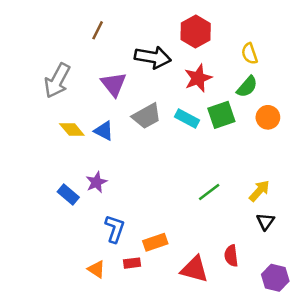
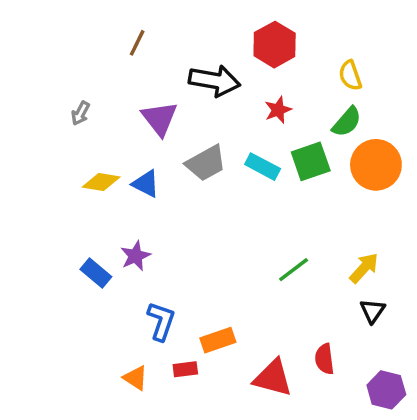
red star: (198, 78) -> (278, 110), size x0.7
gray arrow: (57, 81) -> (80, 113), size x0.5
orange circle: (268, 117) -> (376, 165), size x1.5
yellow diamond: (72, 130) -> (101, 182), turned -40

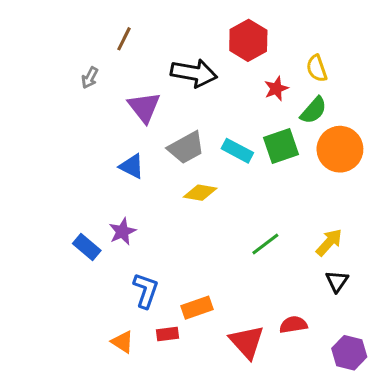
red star: (278, 110) -> (276, 89), moved
gray arrow: (80, 113) -> (90, 78), moved
yellow diamond: (101, 182) -> (200, 193), moved
red semicircle: (324, 359) -> (293, 325), turned 88
red triangle: (273, 378) -> (247, 342), turned 33

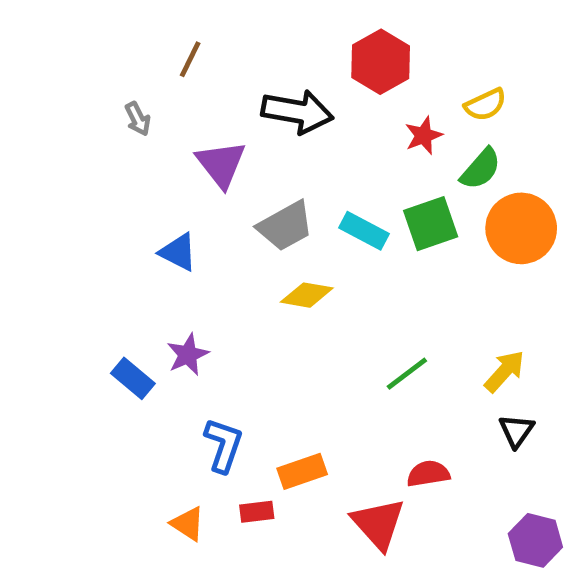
yellow semicircle: (317, 68) -> (485, 105), turned -96
gray arrow: (90, 78) -> (138, 119), turned -55
blue triangle: (132, 166) -> (178, 252), moved
red semicircle: (293, 325) -> (428, 474), moved

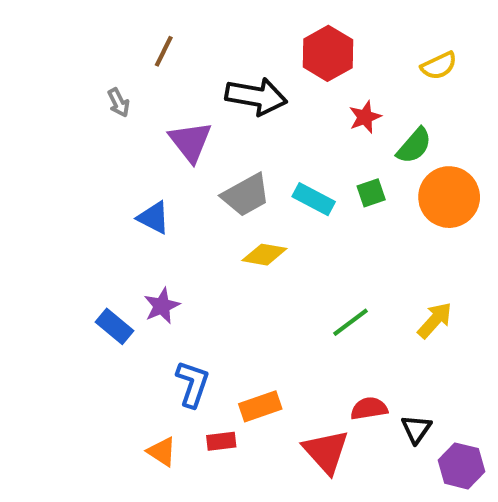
yellow semicircle: (485, 105) -> (439, 66), moved
green square: (431, 224) -> (371, 193), size x0.6
black triangle: (516, 431) -> (416, 429), moved

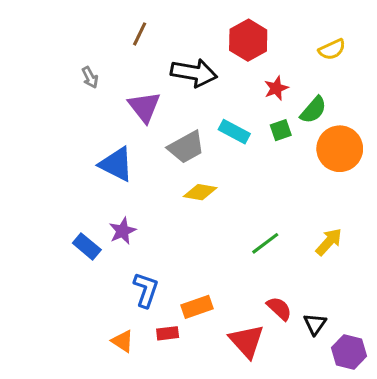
brown line: (164, 51) -> (140, 34), moved
green square: (371, 193) -> (281, 130), moved
cyan rectangle: (314, 199) -> (234, 132), moved
blue triangle: (154, 218) -> (116, 164), size x1.4
red semicircle: (369, 408) -> (279, 308), turned 52

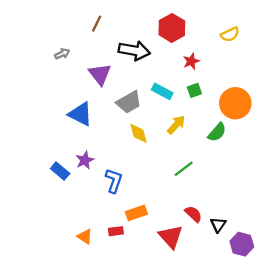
gray arrow: (90, 77) -> (62, 54), turned -88
green semicircle: (313, 110) -> (217, 132), moved
yellow diamond: (200, 192) -> (139, 133), turned 65
yellow arrow: (329, 242) -> (176, 125), moved
blue L-shape: (146, 290) -> (114, 181), moved

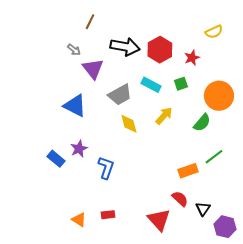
red hexagon: (172, 28) -> (160, 50), moved
gray arrow: (62, 54) -> (74, 50), moved, turned 64
red star: (191, 61) -> (192, 58), moved
green line: (184, 169) -> (214, 157), moved
orange rectangle: (136, 213) -> (188, 171), moved

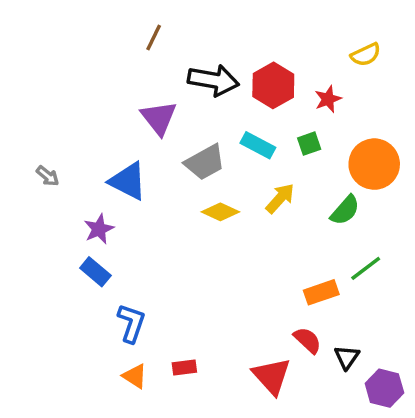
gray arrow: (74, 50) -> (48, 176), moved
yellow diamond: (129, 124) -> (220, 212), turned -50
purple star: (79, 149) -> (99, 229), moved
blue L-shape: (106, 168) -> (131, 323), moved

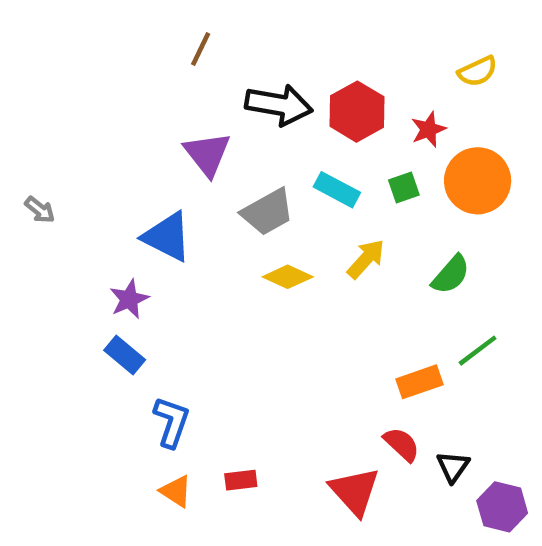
orange circle: (374, 164) -> (478, 181), moved
gray arrow: (48, 176) -> (40, 210), moved

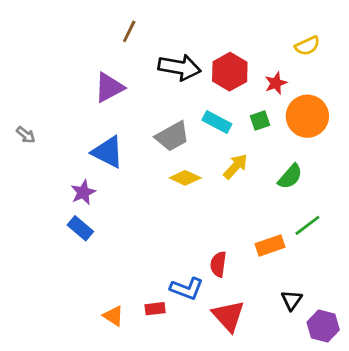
purple triangle: (207, 154) -> (109, 87), moved, turned 40
blue L-shape: (172, 422) -> (187, 289), moved, turned 92
red semicircle: (402, 444) -> (218, 264), moved, turned -125

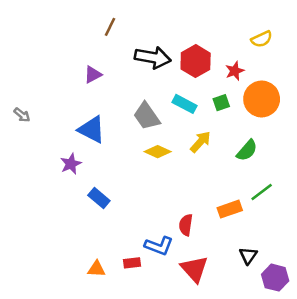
purple triangle: (109, 87) -> (93, 75), size x0.7
gray trapezoid: (172, 136) -> (147, 116), turned 84
blue rectangle: (80, 228) -> (99, 198), moved
orange triangle: (113, 316) -> (96, 269), turned -30

